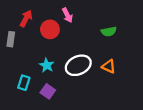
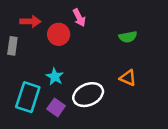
red arrow: (26, 18) -> (30, 21), turned 63
white ellipse: (78, 65) -> (88, 95), moved
cyan rectangle: (24, 83) -> (28, 97), size x1.6

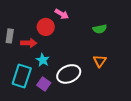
pink arrow: (79, 18) -> (62, 14), turned -32
red arrow: (30, 21) -> (29, 43), moved
orange triangle: (128, 78) -> (100, 61), turned 40

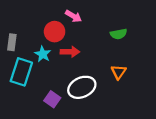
red arrow: (29, 43) -> (70, 52), moved
cyan star: (43, 60) -> (43, 54), moved
cyan rectangle: (22, 76) -> (21, 72), moved

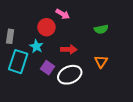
red arrow: (70, 52) -> (69, 49), moved
purple square: (52, 99) -> (47, 68), moved

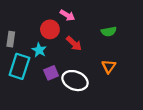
red arrow: (69, 49) -> (74, 44), moved, turned 42
purple square: (47, 68) -> (51, 73), turned 32
white ellipse: (70, 75) -> (75, 81), turned 45

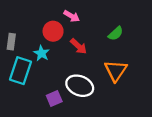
green semicircle: (109, 32) -> (116, 34), turned -32
orange triangle: (109, 66) -> (116, 71), size x1.5
purple square: (51, 73) -> (54, 98), moved

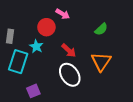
red arrow: (79, 46) -> (69, 50), moved
white ellipse: (80, 86) -> (70, 75), turned 35
purple square: (54, 98) -> (33, 91), moved

